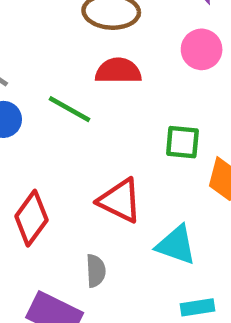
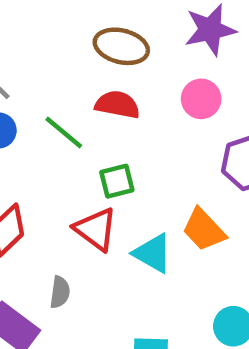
green square: (182, 142) -> (117, 181), moved, turned -30
cyan triangle: (176, 245) -> (153, 253), moved

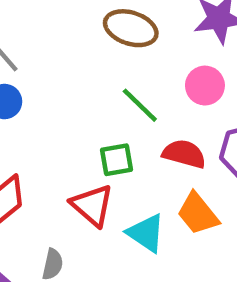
red semicircle: (117, 105) -> (184, 154), moved
green line: (64, 133) -> (140, 105), moved

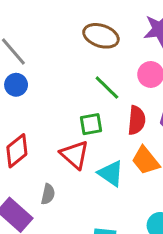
red semicircle: (184, 154) -> (137, 120), turned 80

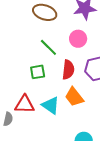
red triangle: (75, 155) -> (25, 104), moved, turned -40

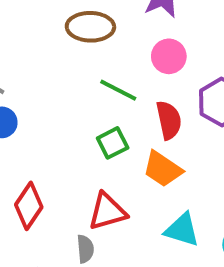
orange trapezoid: (74, 97) -> (163, 169), moved
cyan triangle: (51, 105) -> (182, 230), moved

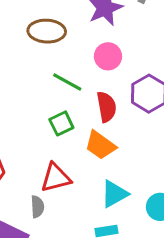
cyan triangle: (182, 230) -> (114, 194), turned -48

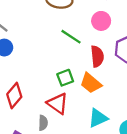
green square: (61, 123) -> (65, 78), moved
red triangle: (56, 178) -> (58, 103), turned 45

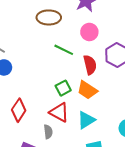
cyan triangle: (98, 118) -> (86, 120), moved

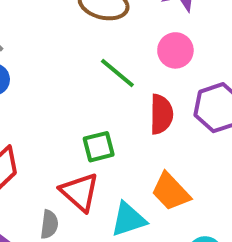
orange trapezoid: (87, 90) -> (171, 192), moved

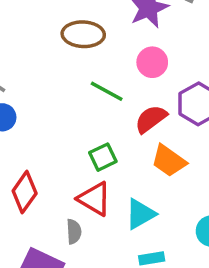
red semicircle: (161, 114) -> (151, 119), turned -116
orange trapezoid: (171, 192) -> (169, 161), moved

